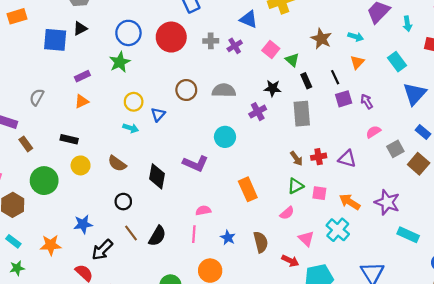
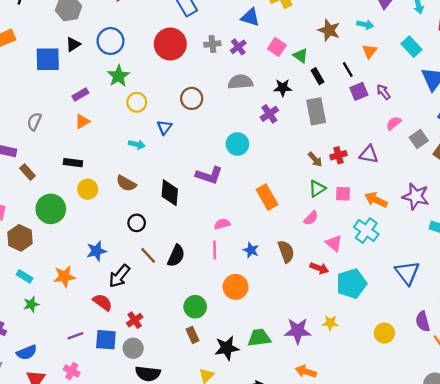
blue circle: (128, 33) -> (110, 41), moved
gray semicircle: (224, 90) -> (240, 82), moved
yellow circle: (134, 102) -> (137, 102), moved

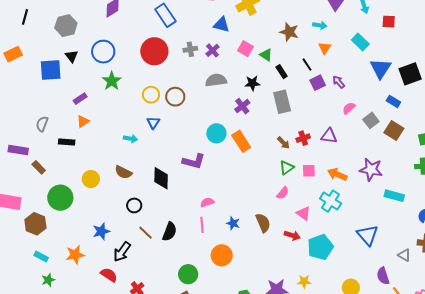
black triangle: (73, 44) -> (71, 56), turned -32
yellow circle: (137, 102) -> (151, 95), moved
black rectangle: (73, 163) -> (67, 142), moved
orange rectangle: (267, 197) -> (241, 141), moved

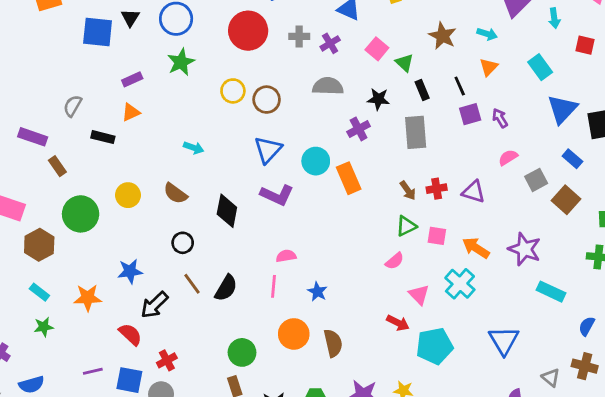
blue triangle: (153, 123) -> (268, 150), moved, size x1.5
brown semicircle: (263, 223) -> (333, 343), moved

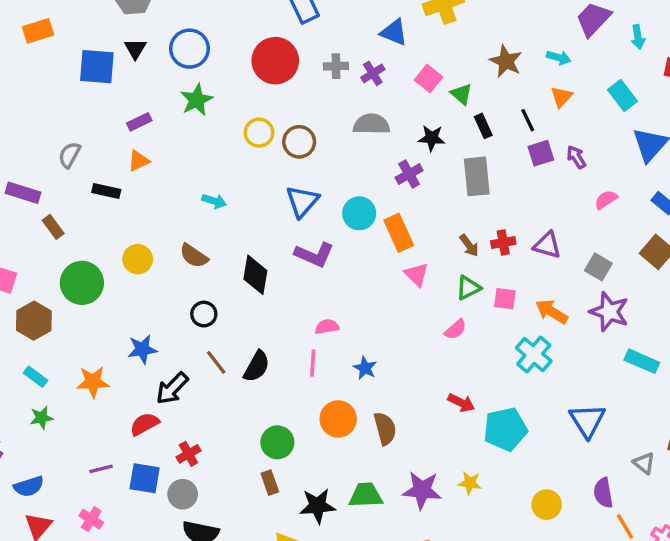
pink semicircle: (508, 157) -> (606, 200), moved
gray square: (536, 180) -> (598, 267), moved, turned -30
pink triangle: (419, 295) -> (417, 274), moved
red semicircle: (130, 334) -> (145, 424), turned -70

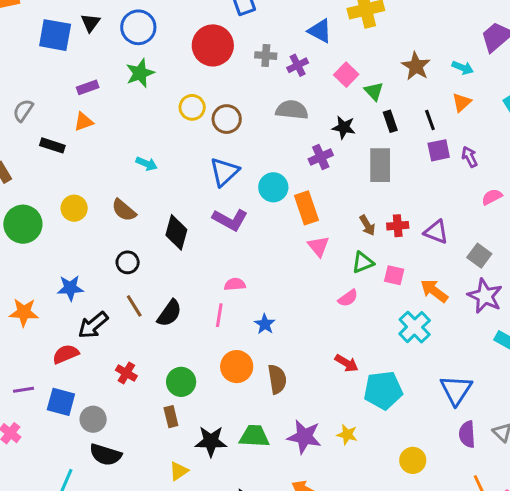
red cross: (188, 454) -> (126, 373), moved, turned -36
purple semicircle: (603, 493) -> (467, 434), moved

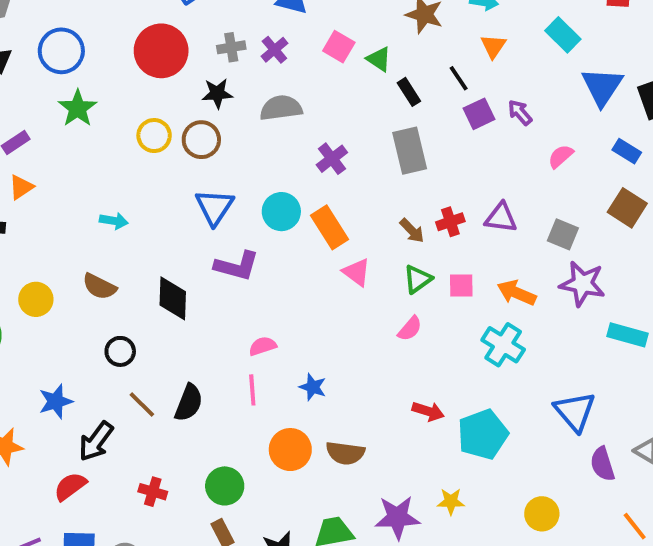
black star: (344, 127) -> (217, 93), moved
brown semicircle: (277, 379) -> (345, 453), turned 120

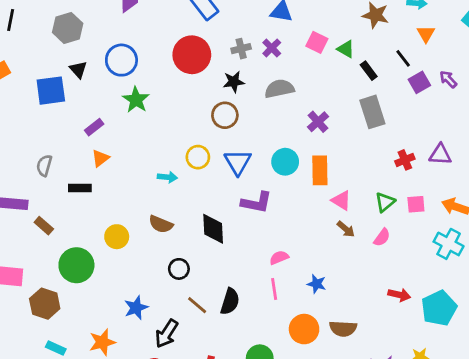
yellow circle: (154, 136) -> (198, 157), moved
orange rectangle: (330, 227) -> (320, 170), turned 36
brown arrow: (412, 231) -> (346, 229), moved

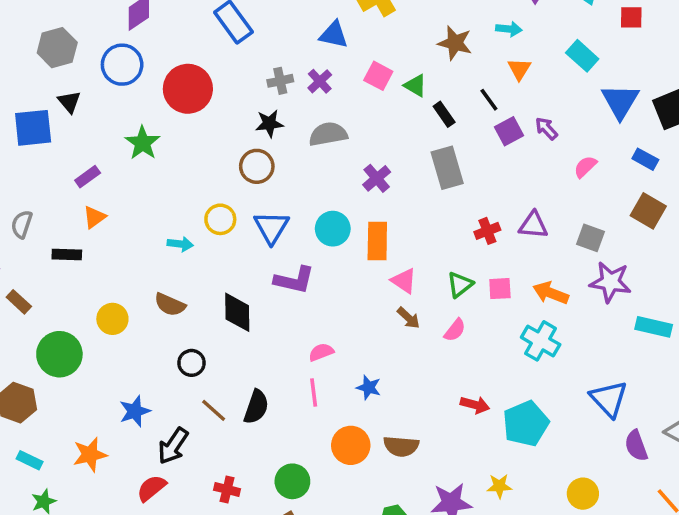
red circle: (192, 55) -> (188, 89), moved
blue circle: (121, 60) -> (122, 65), moved

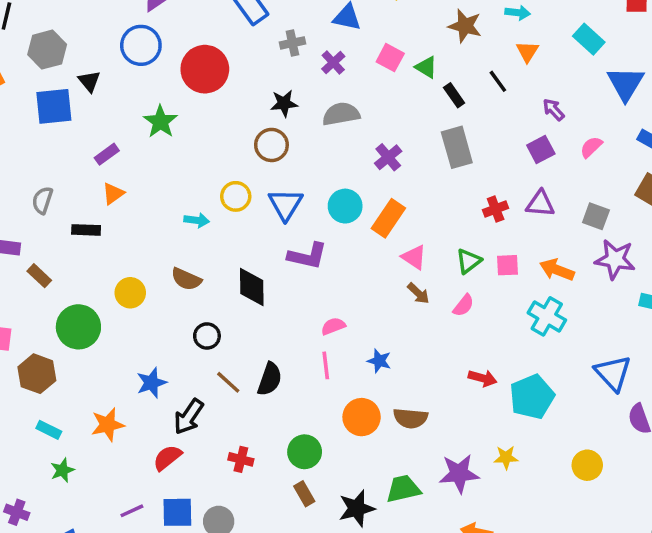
gray hexagon: (57, 48) -> (47, 50), moved
gray cross: (280, 81) -> (292, 43), moved
purple square: (509, 131) -> (541, 150), moved
orange rectangle: (377, 241) -> (388, 218), turned 33

